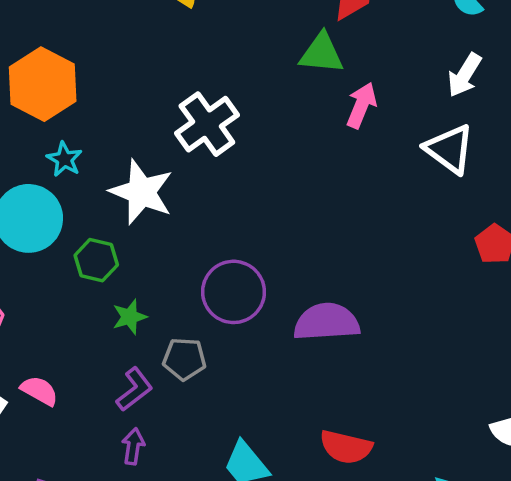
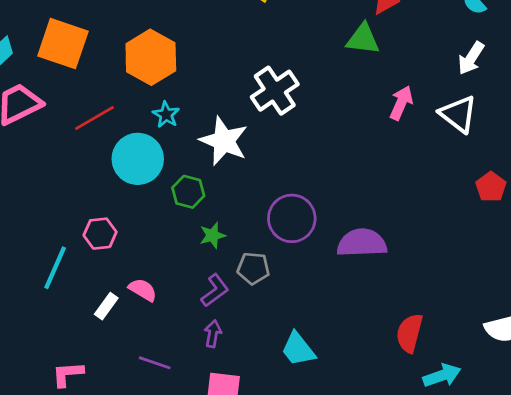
pink arrow: (361, 105) -> (401, 103), moved
red semicircle: (346, 447) -> (409, 333), moved, turned 90

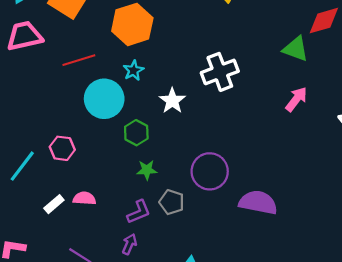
pink arrow: (401, 103) -> (296, 99), moved
white star: (224, 141) -> (172, 101), size x0.7
pink semicircle: (143, 290) -> (84, 198), turned -40

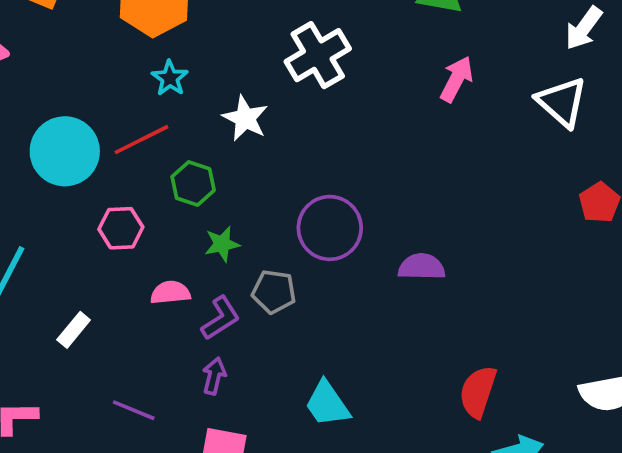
red line: (79, 60) -> (141, 140), moved
cyan circle: (104, 99) -> (65, 151), moved
pink hexagon: (62, 148) -> (121, 228), moved
pink semicircle: (84, 198) -> (170, 293), moved
purple semicircle: (258, 202) -> (422, 267), size x0.7

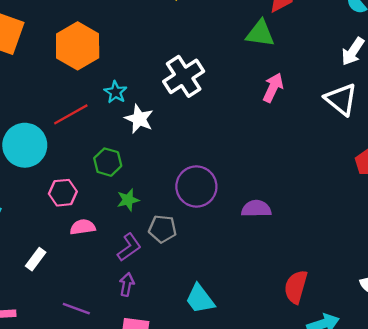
cyan star: (170, 78) -> (116, 92), moved
red line: (141, 140) -> (71, 114), moved
pink semicircle: (170, 293) -> (83, 227), moved

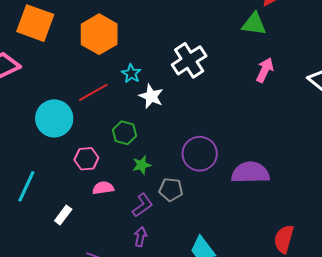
purple semicircle: (256, 209) -> (250, 173), size x1.5

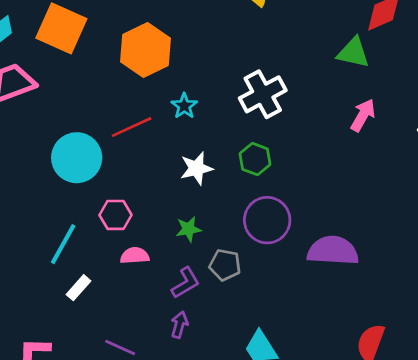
white star: (151, 96) -> (196, 168), moved, turned 30
green hexagon: (125, 133) -> (255, 159), moved
cyan line: (26, 186) -> (63, 244), moved

